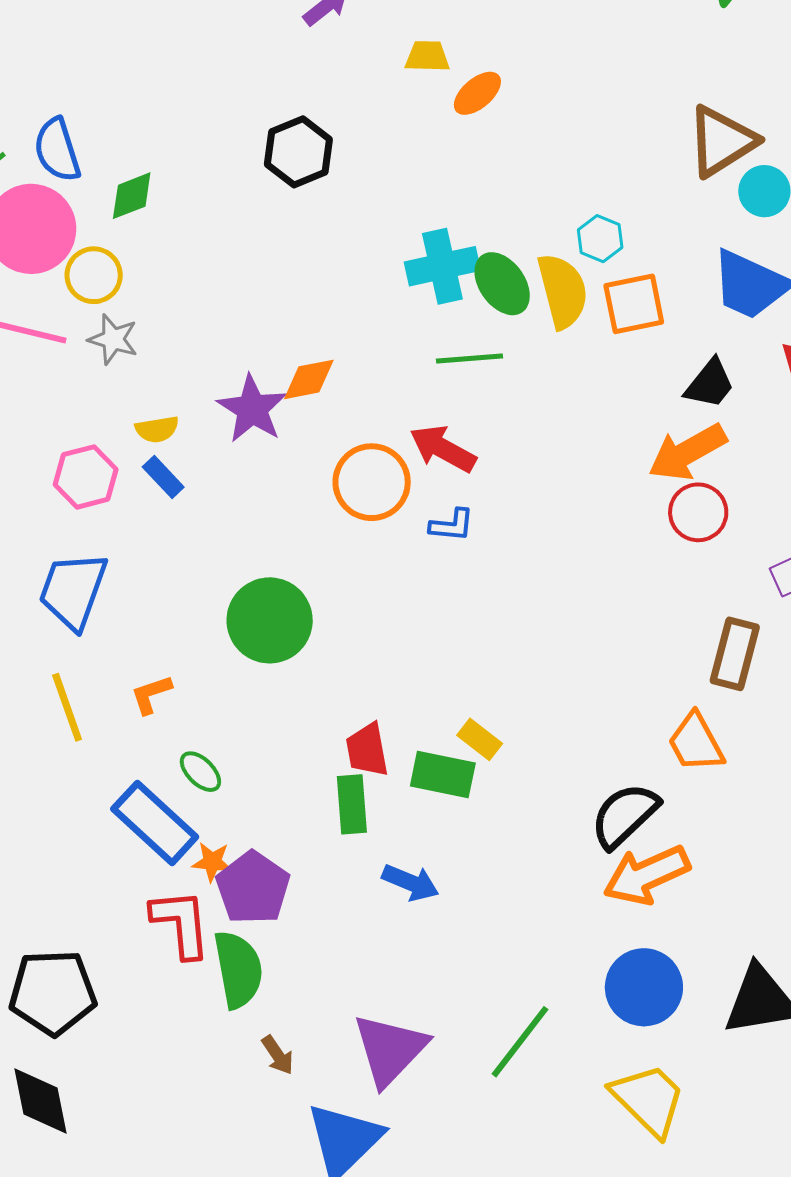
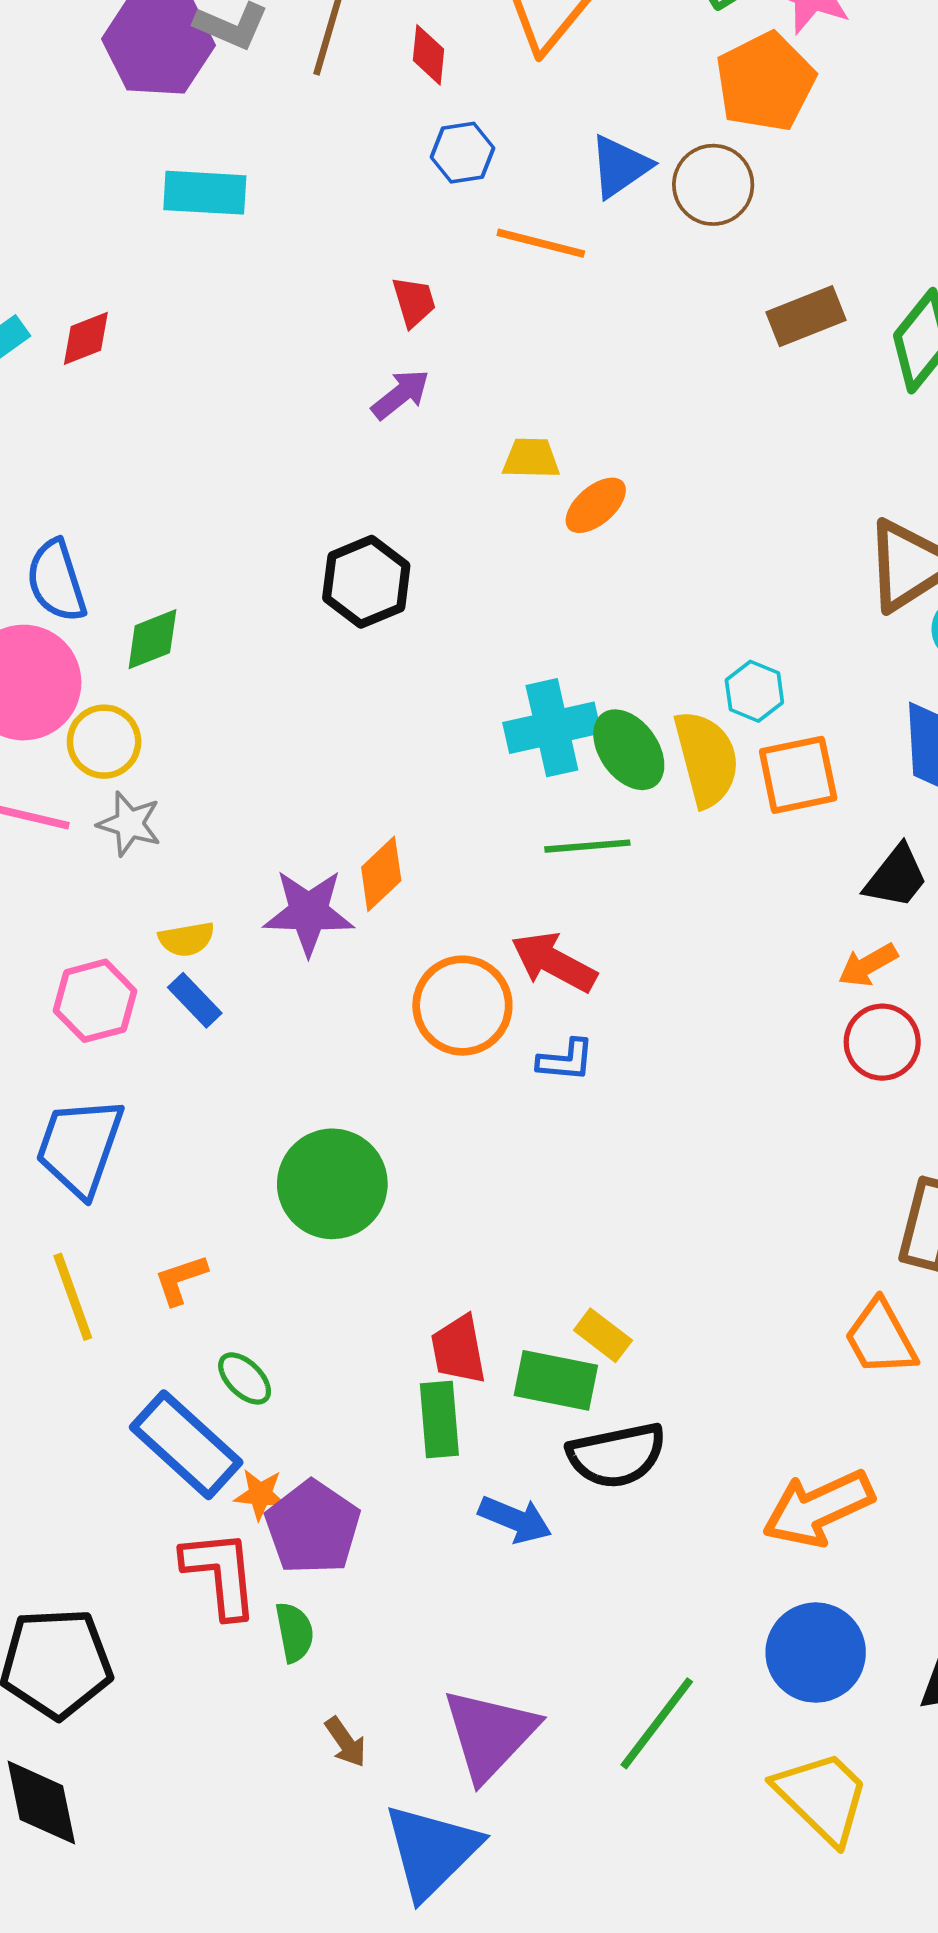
orange diamond: (309, 379) -> (381, 874), turned -32
purple star: (252, 409) -> (309, 912), turned -30
orange arrow: (687, 452) -> (868, 965), size x0.6
black semicircle: (625, 815) -> (617, 1455), moved, turned -148
green semicircle: (238, 969) -> (294, 1632), size x0.6

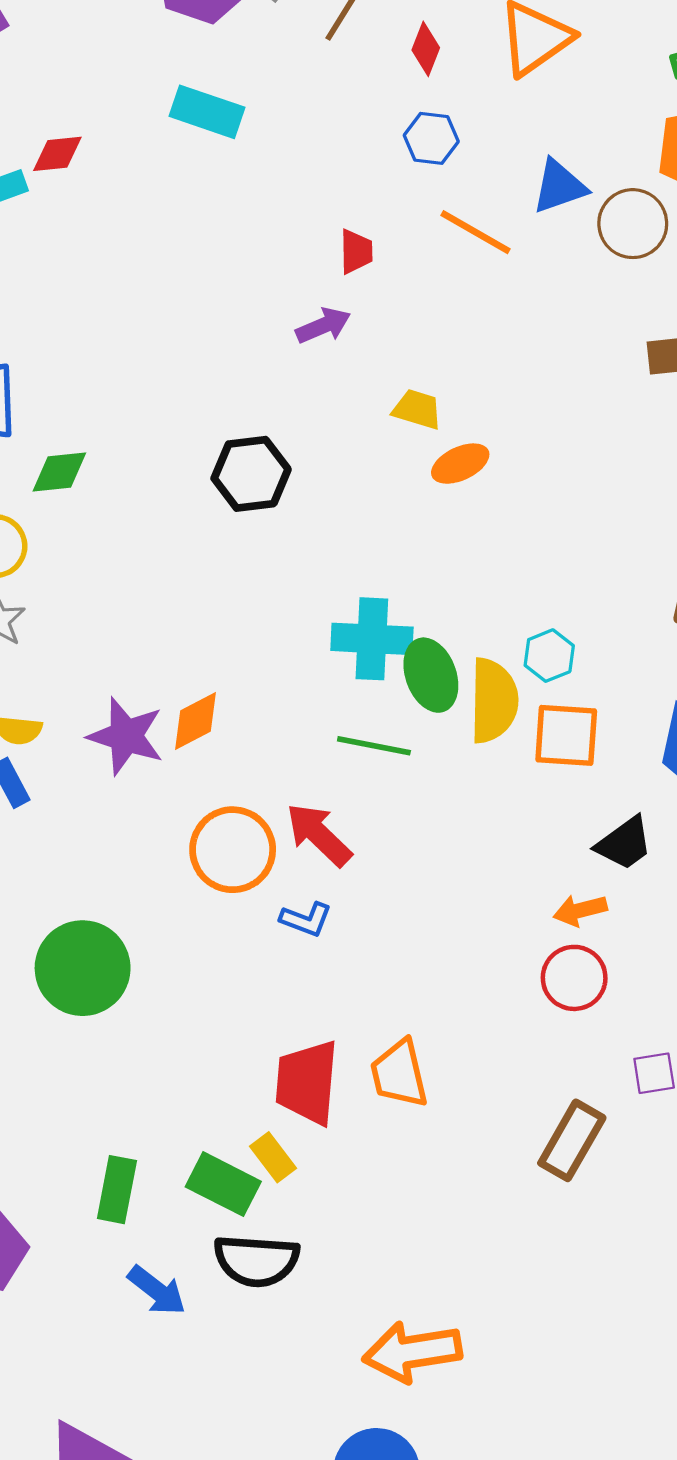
red diamond: (86, 338) -> (57, 154), moved
orange trapezoid: (881, 1338) -> (399, 1074), moved
red trapezoid: (458, 1350) -> (307, 1082), moved, size x1.4

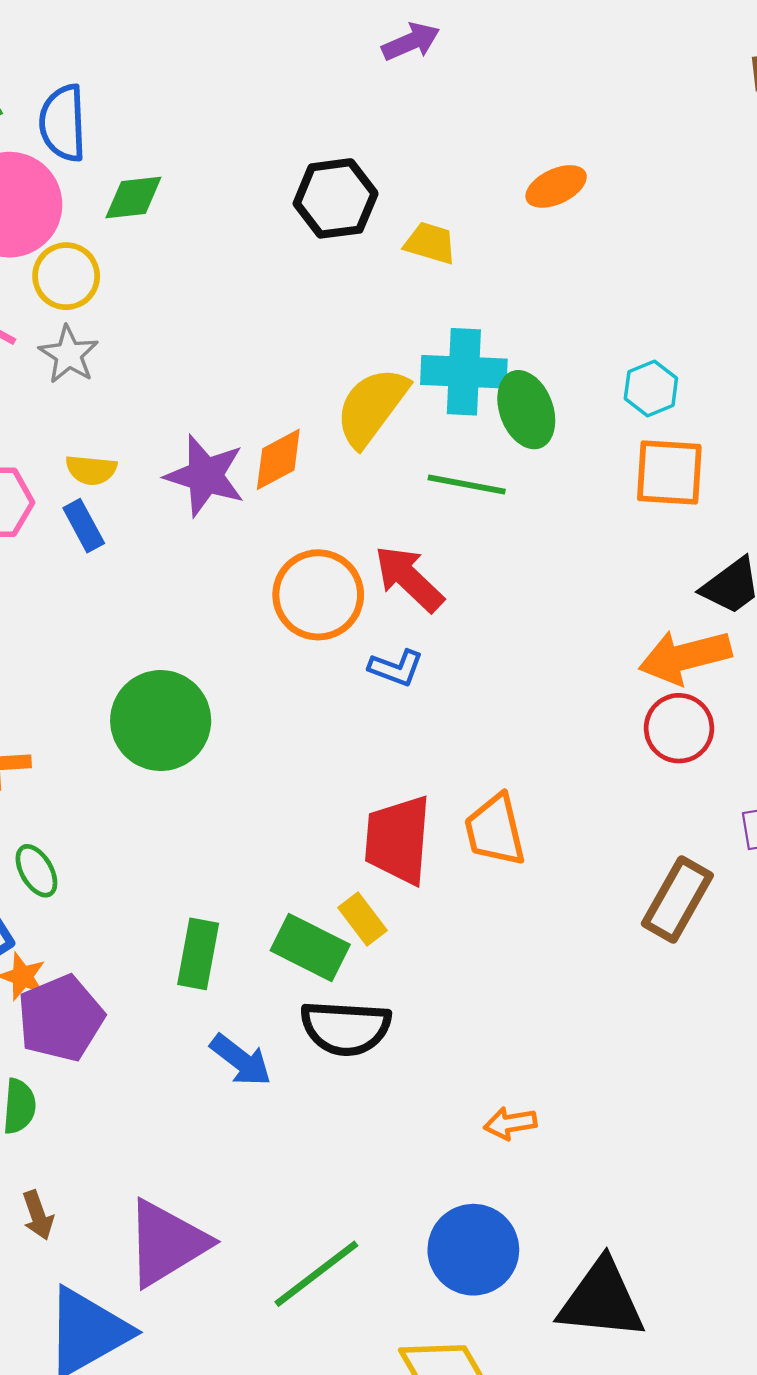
yellow trapezoid: (417, 409) -> (430, 243), moved
yellow semicircle: (494, 701) -> (372, 407), moved, turned -144
orange arrow: (580, 910) -> (685, 657), size x1.6
orange arrow: (412, 1352) -> (510, 1123), size x0.5

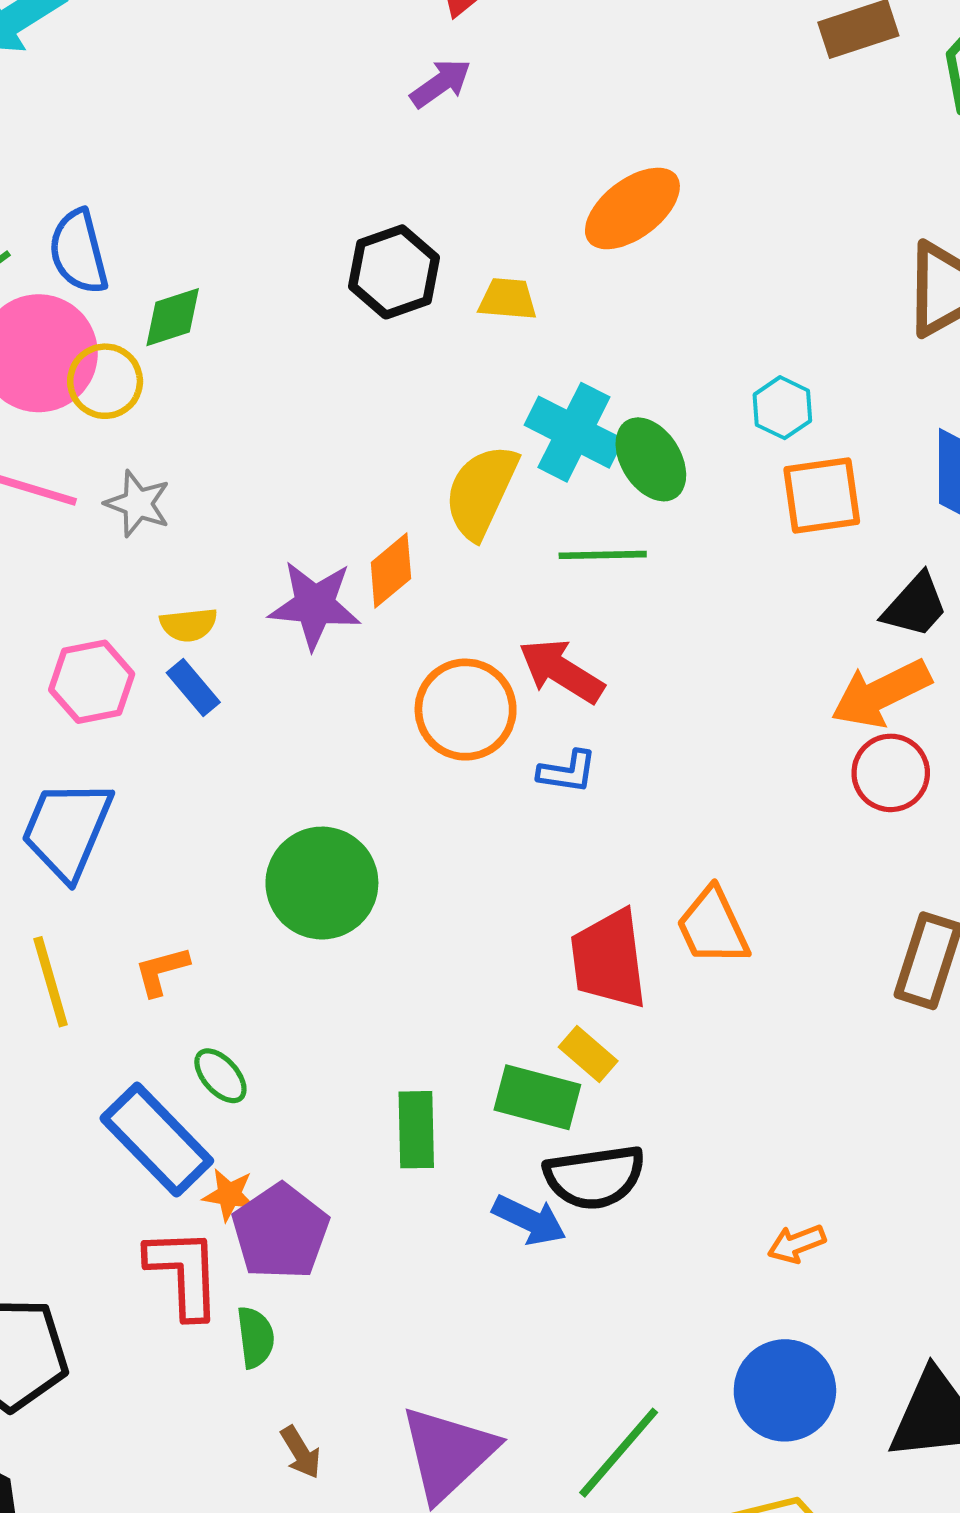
orange ellipse: (556, 186) -> (632, 208), size x1.5
yellow circle: (66, 276) -> (105, 381), moved
cyan cross: (464, 372) -> (574, 432), turned 36
blue arrow: (241, 1060) -> (529, 1220), moved

